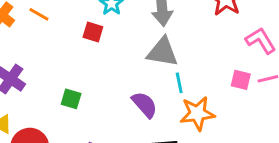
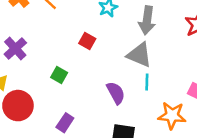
red square: (93, 32) -> (87, 41), moved
orange star: (197, 113) -> (172, 116), moved

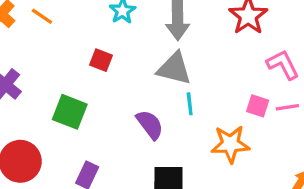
green square: (59, 75) -> (70, 112), size x1.5

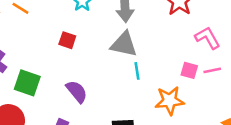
green square: (70, 112) -> (27, 83), moved
purple semicircle: (150, 125) -> (77, 92), moved

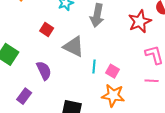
gray triangle: (124, 44) -> (74, 46), moved
pink square: (189, 70) -> (113, 71), moved

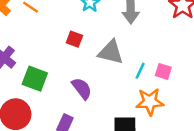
cyan line: (94, 67) -> (140, 71), turned 32
orange star: (113, 95) -> (150, 102), moved

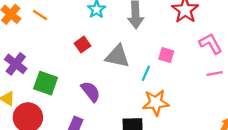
red square: (74, 39) -> (83, 45), turned 35
pink square: (163, 71) -> (166, 55), moved

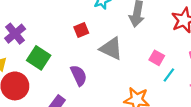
cyan line: (146, 73) -> (169, 75), moved

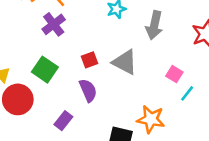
red square: (81, 30) -> (89, 60), moved
purple cross: (15, 34) -> (54, 24), moved

